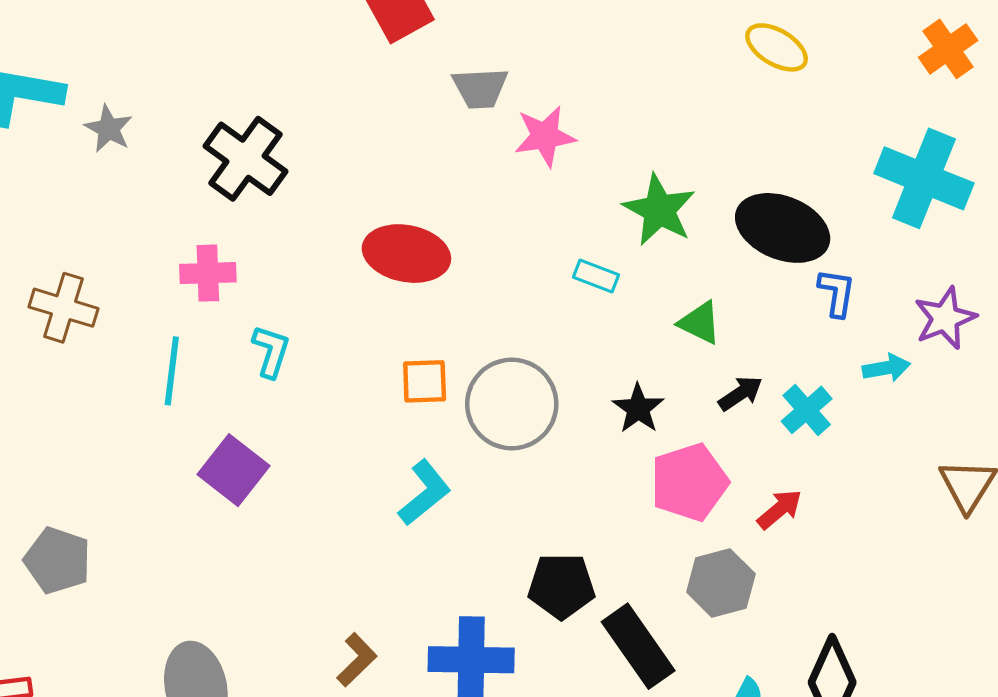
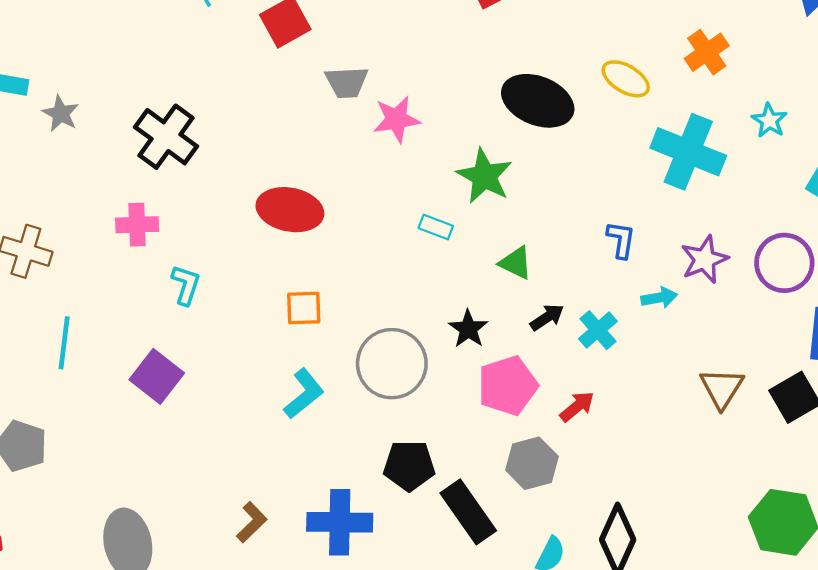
yellow ellipse: (777, 47) -> (626, 79), moved
black ellipse: (783, 228) -> (538, 101), moved
cyan line: (172, 371) -> (64, 343), moved
gray circle: (512, 404) -> (392, 364), moved

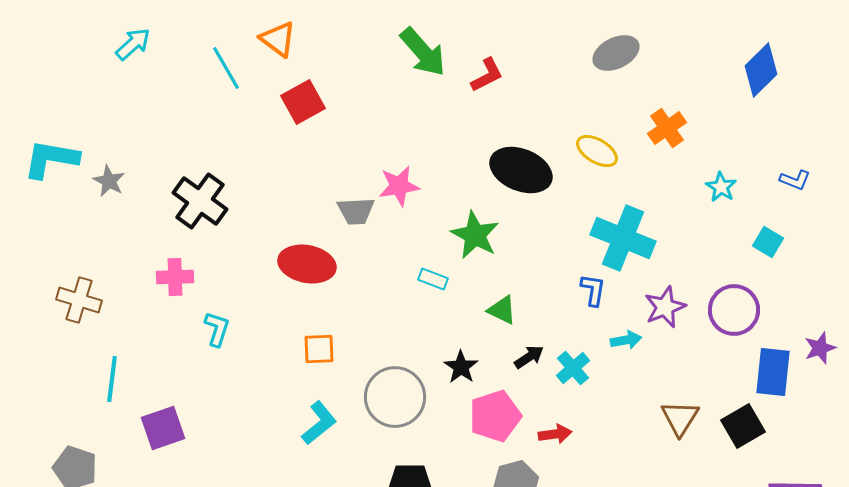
gray trapezoid: (347, 82) -> (356, 211), moved
cyan cross: (688, 152) -> (623, 238), moved
purple square: (157, 376) -> (163, 428), moved, turned 33
red arrow: (577, 406) -> (555, 434), turned 32

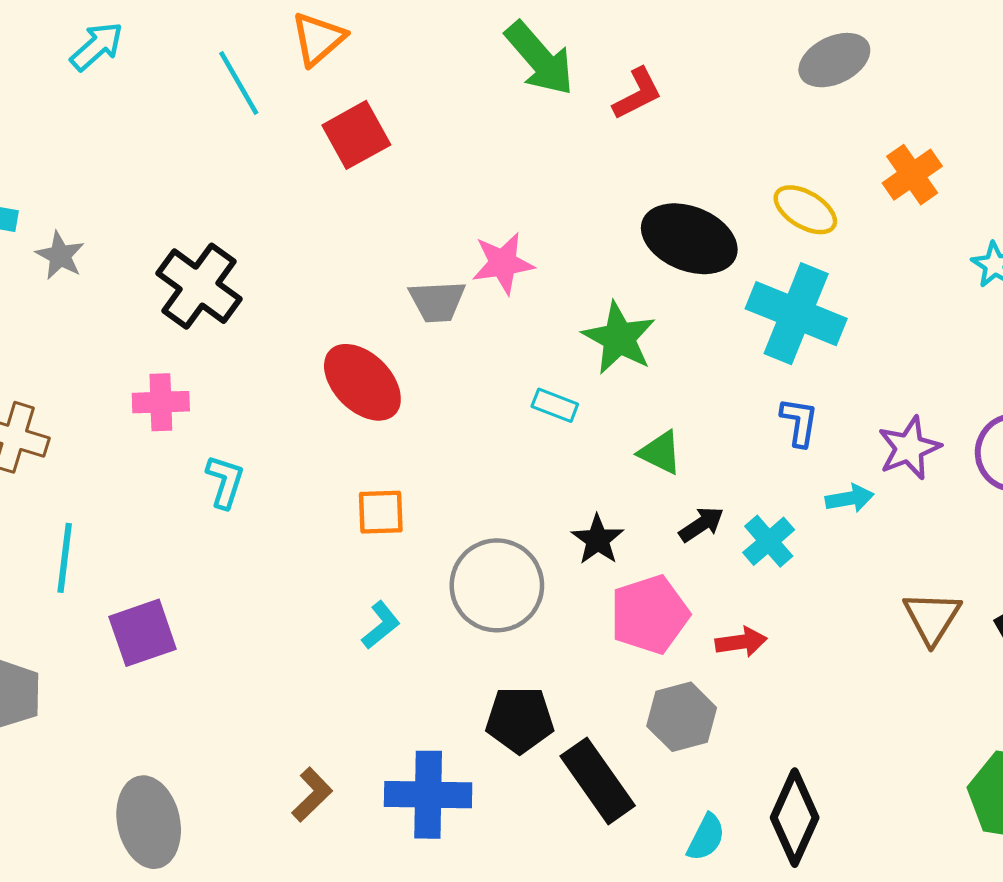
orange triangle: (278, 39) -> (318, 39), turned 42
cyan cross: (623, 238) -> (796, 314), moved
red ellipse: (307, 264) -> (362, 382), turned 34
cyan L-shape: (319, 423) -> (381, 625), size x0.7

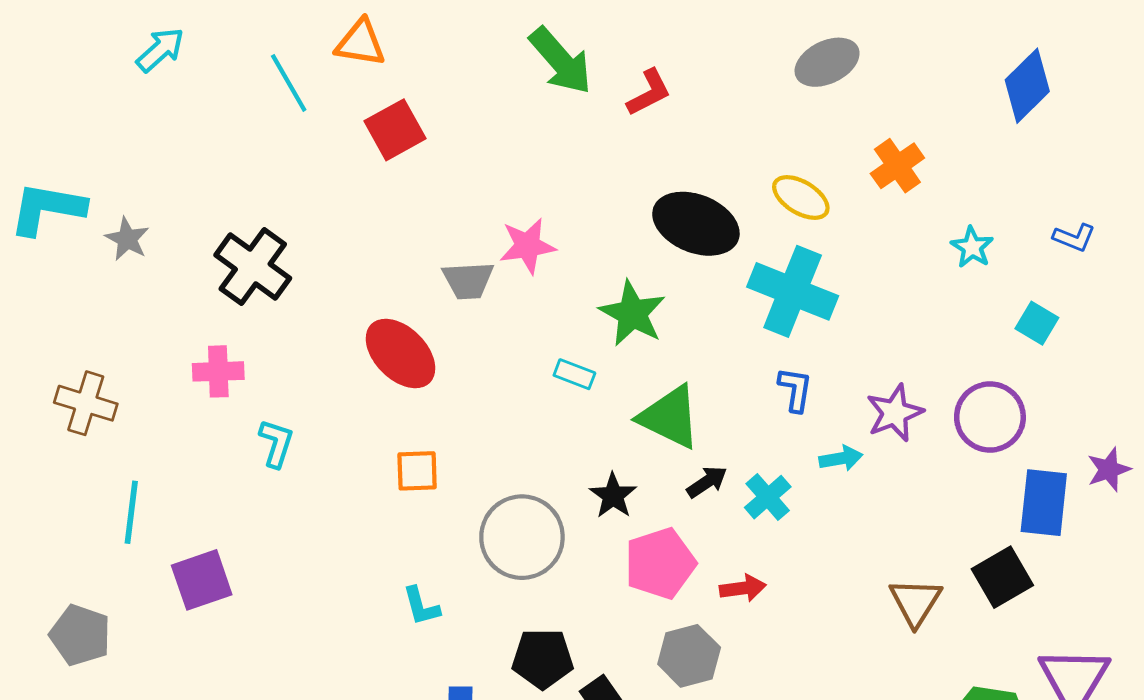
orange triangle: (318, 39) -> (360, 43), turned 50
green triangle: (660, 453) -> (670, 417), size x1.6
brown triangle: (932, 617) -> (915, 602), moved
cyan L-shape: (381, 625) -> (421, 606), moved, turned 114

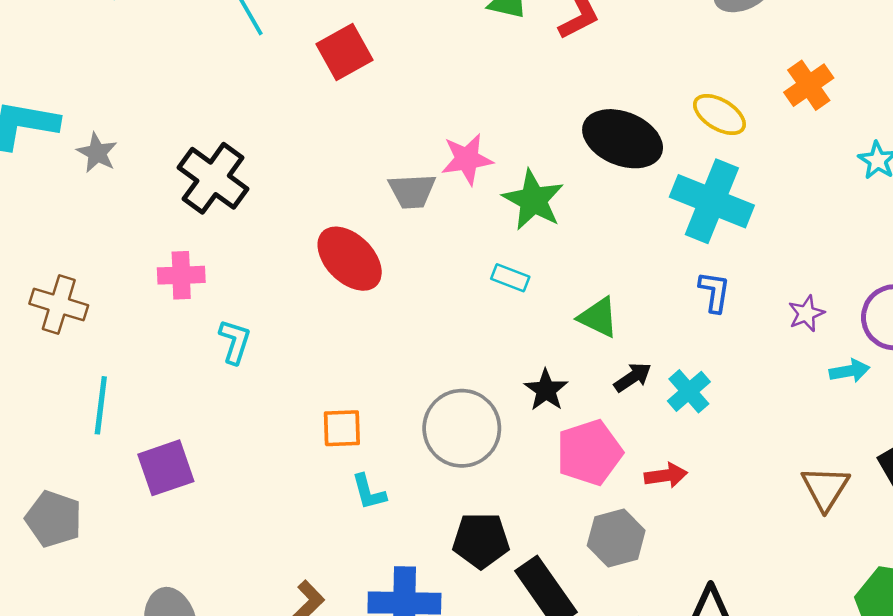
green star: (632, 313) -> (533, 200), moved
purple star: (895, 413) -> (806, 313), size x0.7
green triangle: (670, 417) -> (598, 317), size x0.7
cyan arrow: (841, 458) -> (850, 371), moved
orange square: (417, 471) -> (342, 428), moved

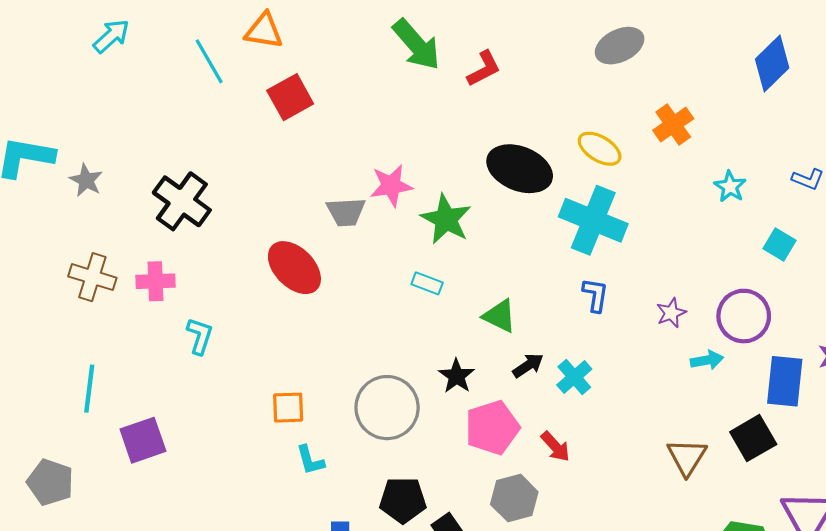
brown cross: (59, 305) -> (92, 277), moved
red arrow: (666, 475) -> (555, 446), turned 56

